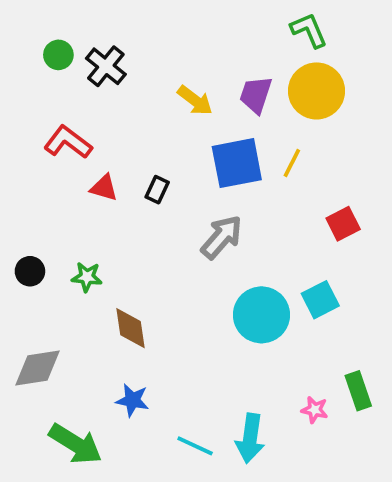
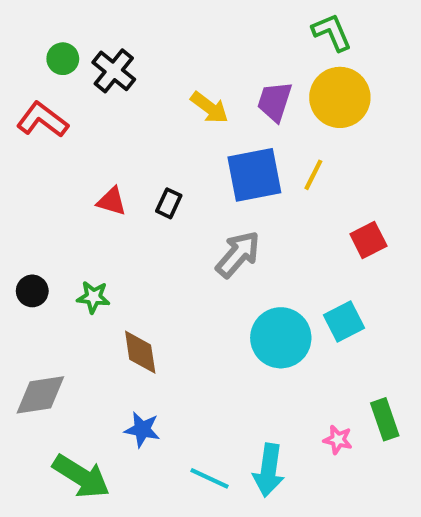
red L-shape: (68, 142) -> (42, 120), moved

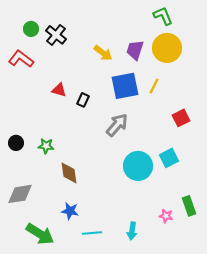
red triangle: (112, 201) -> (59, 90), moved
cyan arrow: (269, 470) -> (132, 231), size x0.7
cyan line: (209, 478) -> (92, 233), moved, turned -30

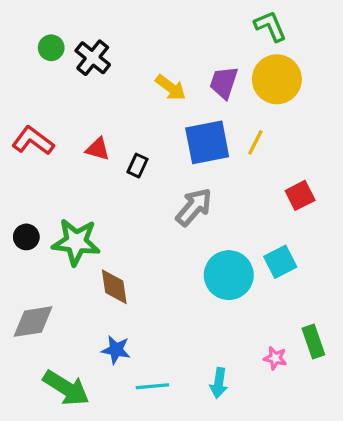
red L-shape: (21, 59) -> (33, 141), moved
green star: (46, 146) -> (76, 242), size x1.8

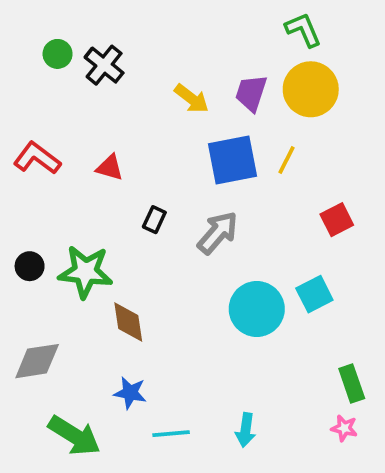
black rectangle: (137, 166) -> (154, 220), moved
pink star: (275, 358) -> (344, 428), moved

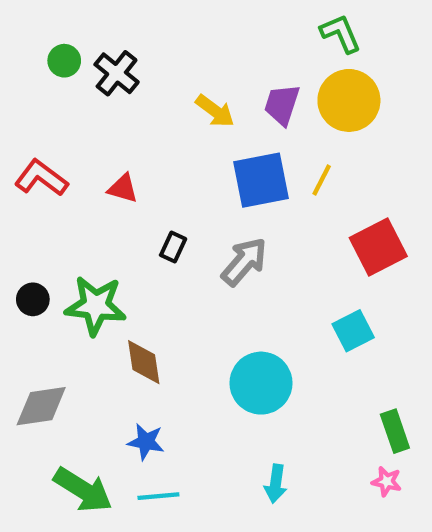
red square: (337, 220) -> (378, 247), size x1.5
cyan circle: (257, 309) -> (261, 383), moved
cyan line: (171, 434) -> (158, 496), moved

